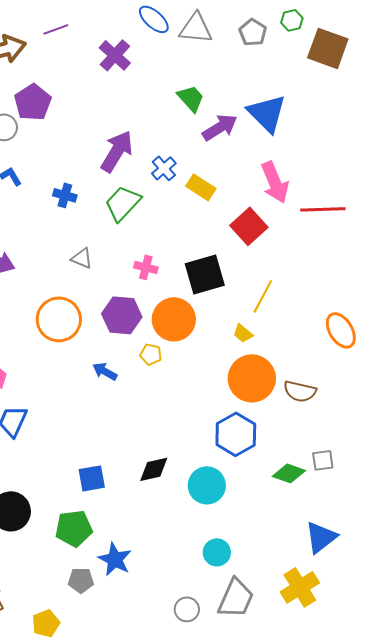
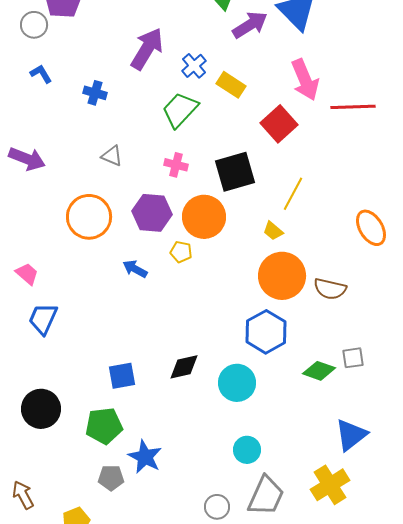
green trapezoid: (123, 203) -> (180, 110), moved

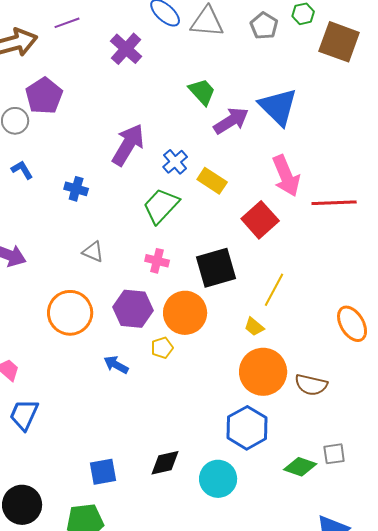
yellow pentagon: (181, 252) -> (162, 348), turned -30

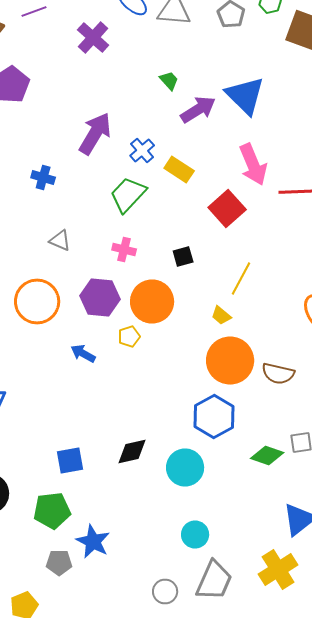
green trapezoid: (202, 92) -> (169, 80), size x0.7
black square: (216, 268) -> (183, 256), size x0.5

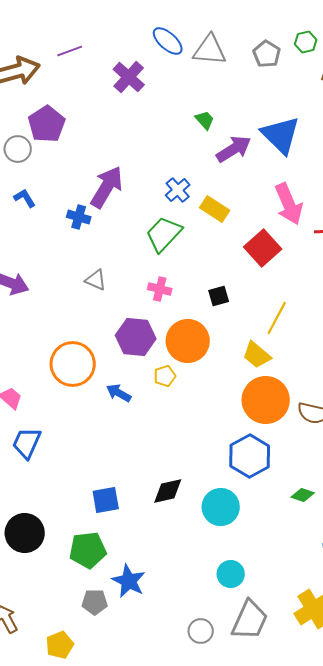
purple arrow: (95, 134) -> (107, 187), moved
orange circle: (37, 302) -> (73, 364), moved
yellow trapezoid: (221, 316) -> (257, 355), size x1.4
green diamond: (267, 456) -> (303, 495), size x0.7

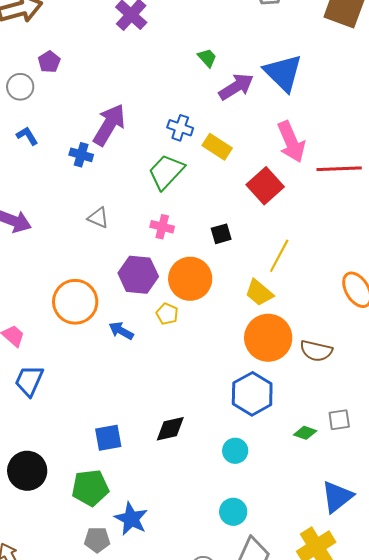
purple pentagon: (47, 124) -> (49, 62), size x0.6
blue cross: (178, 190) -> (180, 128), turned -30
yellow pentagon: (165, 376) -> (167, 314), turned -30
cyan circle: (221, 507) -> (235, 451), moved, size x0.7

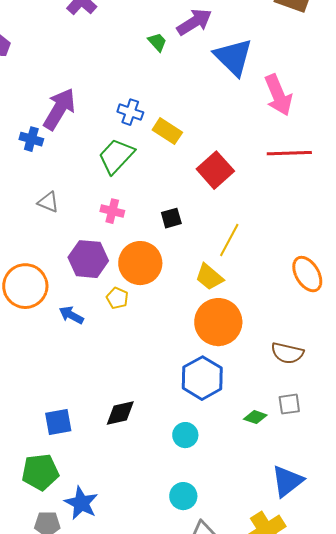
purple arrow: (236, 87) -> (194, 22), moved
pink arrow: (291, 142) -> (278, 95), moved
brown semicircle: (316, 351) -> (287, 353), moved

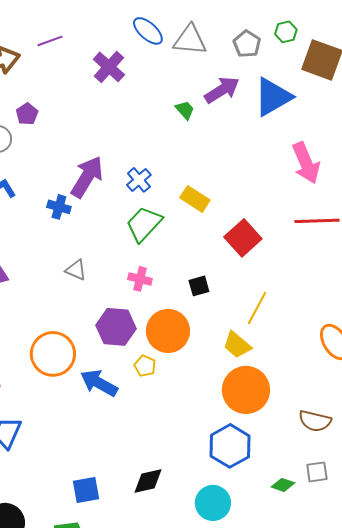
blue triangle: (233, 57) -> (273, 97), moved, turned 45
blue cross: (130, 112) -> (139, 180), moved, turned 30
blue arrow: (71, 315) -> (99, 383), size x1.5
cyan circle: (185, 435) -> (213, 503), size x1.4

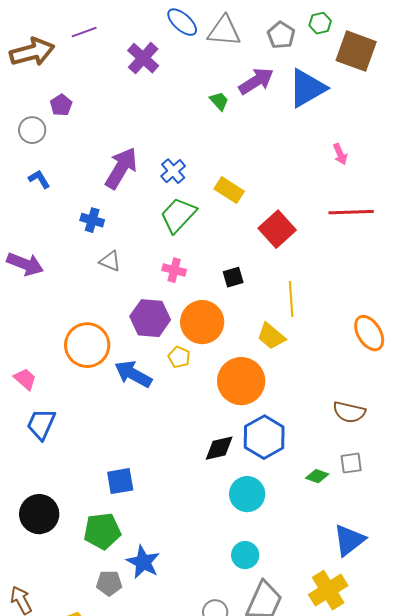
pink arrow: (306, 163) -> (340, 154), size x0.5
blue cross: (59, 207) -> (92, 220), moved
yellow line: (257, 308) -> (291, 299), turned -32
orange circle: (246, 390) -> (241, 381), moved
black diamond: (148, 481) -> (219, 448), moved

